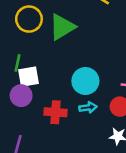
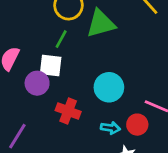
green line: (18, 63) -> (61, 39), moved
cyan arrow: (88, 107) -> (110, 128), moved

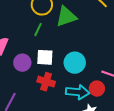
white square: (51, 65) -> (45, 57), moved
cyan arrow: (110, 128) -> (78, 92), size x1.6

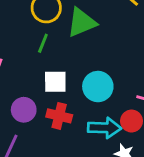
purple circle: (22, 63) -> (24, 110), moved

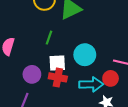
green line: (43, 43) -> (49, 38), moved
white square: (55, 82) -> (57, 63), moved

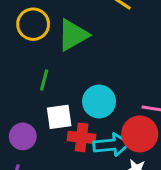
red cross: (58, 77) -> (82, 137), moved
red circle: (111, 78) -> (140, 134), size x1.5

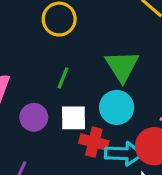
green triangle: (73, 35) -> (122, 66), moved, turned -40
purple circle: (23, 136) -> (34, 117), moved

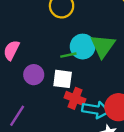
green line: (63, 78) -> (68, 55), moved, turned 49
cyan circle: (117, 107) -> (83, 47), moved

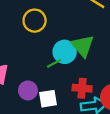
white square: (63, 79) -> (48, 99), moved
red cross: (75, 98) -> (82, 88), moved

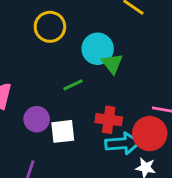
green triangle: (83, 46) -> (112, 64), size x0.7
cyan circle: (65, 52) -> (98, 49), moved

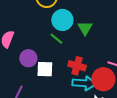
cyan circle: (98, 49) -> (62, 20), moved
green line: (73, 85) -> (56, 39), turned 56

